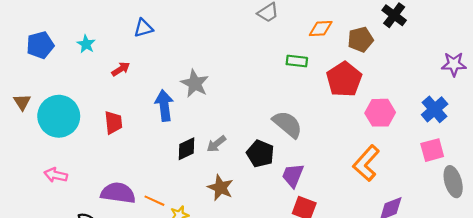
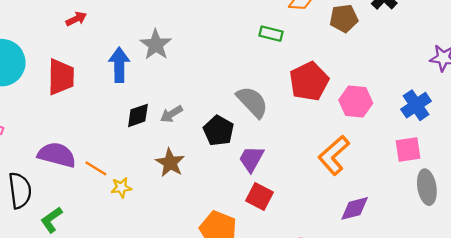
red pentagon: (344, 79) -> (309, 81), moved
red trapezoid: (113, 123) -> (61, 77), size x1.4

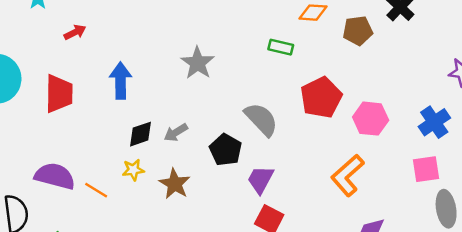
gray star: (156, 45) -> (198, 63), moved
yellow star: (121, 187) -> (133, 170), moved

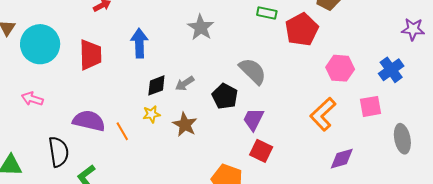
red pentagon: (321, 97) -> (302, 29), moved
pink square: (426, 169) -> (371, 106), moved
orange line: (96, 190) -> (122, 131), turned 30

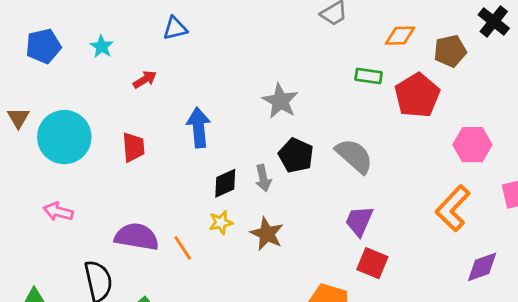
red trapezoid: (90, 55) -> (133, 147), size x0.7
gray arrow: (185, 83) -> (263, 178), turned -66
black pentagon: (225, 96) -> (296, 155), moved

